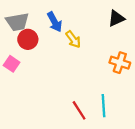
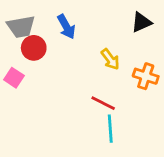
yellow arrow: (73, 39) -> (110, 59), moved
cyan line: (104, 106) -> (110, 129), moved
red line: (79, 110) -> (103, 103), moved, turned -30

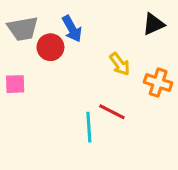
red circle: (34, 48) -> (50, 47), moved
pink square: (14, 78) -> (15, 84), turned -36
cyan line: (110, 129) -> (89, 127), moved

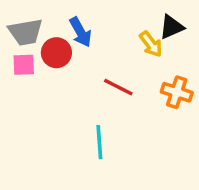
yellow arrow: (120, 64) -> (151, 44), moved
pink square: (15, 84) -> (24, 65), moved
red line: (112, 112) -> (118, 87), moved

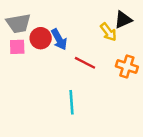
blue arrow: (80, 32) -> (59, 39), moved

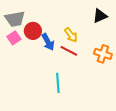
yellow arrow: (108, 32) -> (71, 35), moved
blue arrow: (59, 39) -> (48, 42), moved
pink square: (17, 47) -> (14, 38), turned -32

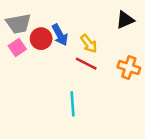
blue arrow: (48, 42) -> (60, 35), moved

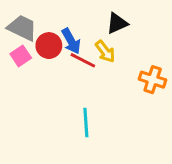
black triangle: (125, 20) -> (117, 23), moved
gray trapezoid: (18, 24) -> (22, 28), turned -144
red line: (86, 64) -> (83, 60), moved

